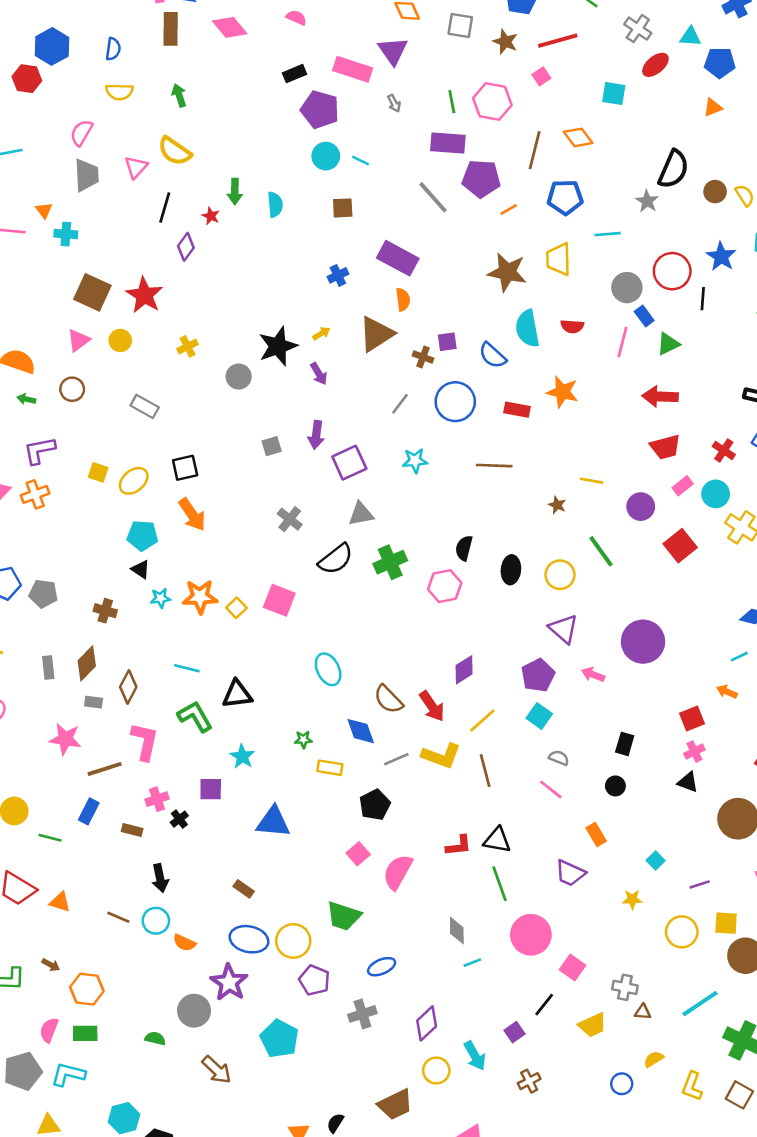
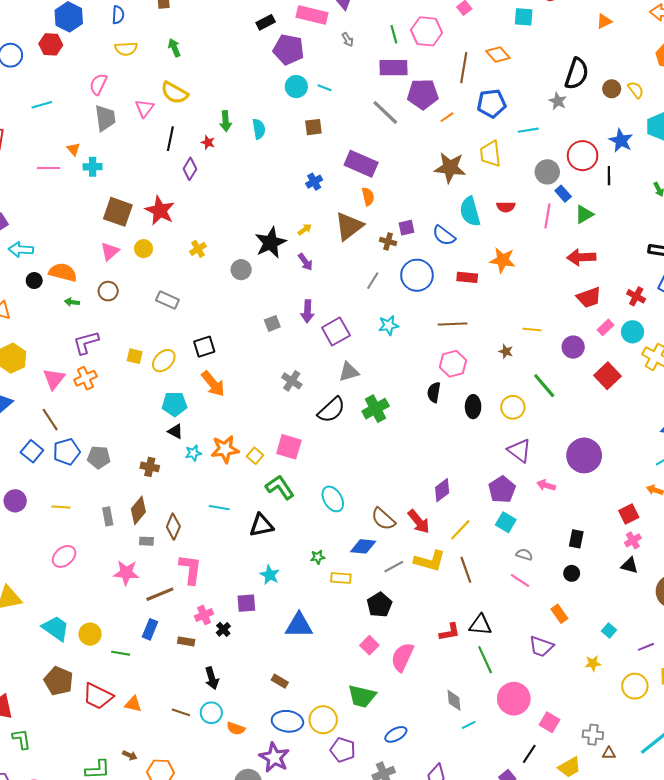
pink hexagon: (445, 586) -> (453, 364), moved
green L-shape: (195, 716) -> (280, 487), moved
blue diamond: (361, 731) -> (363, 546), turned -60

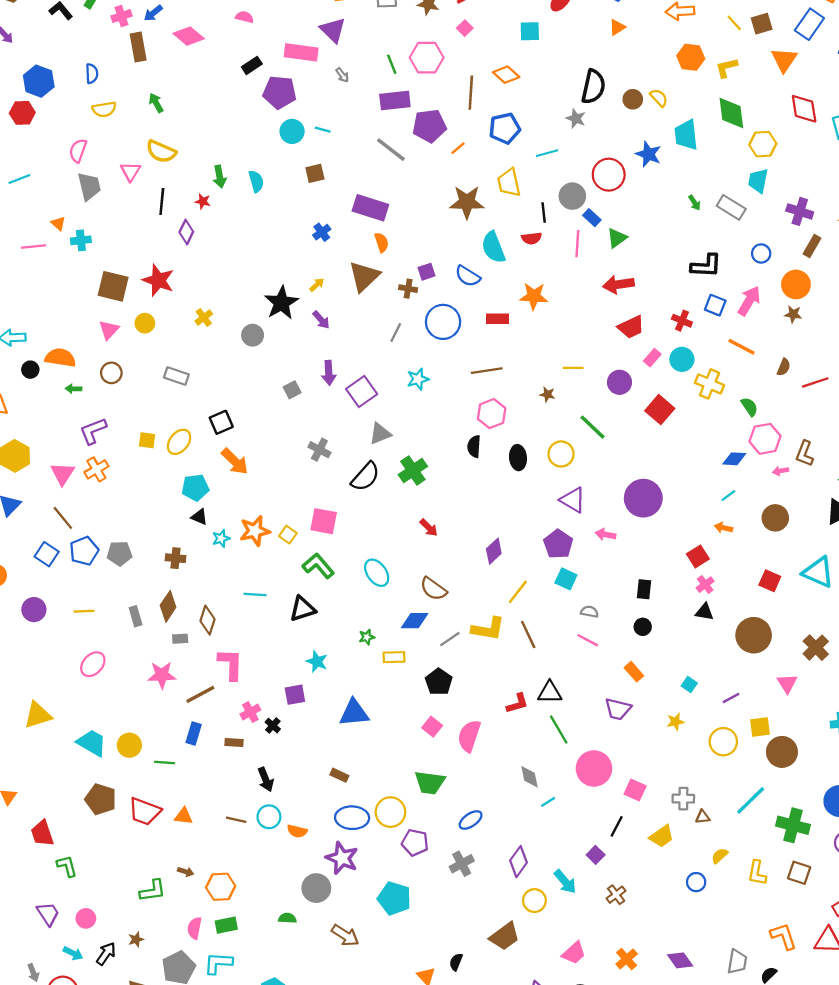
black line: (609, 176) -> (544, 213), moved
red arrow: (419, 522) -> (429, 528), moved, size x0.7

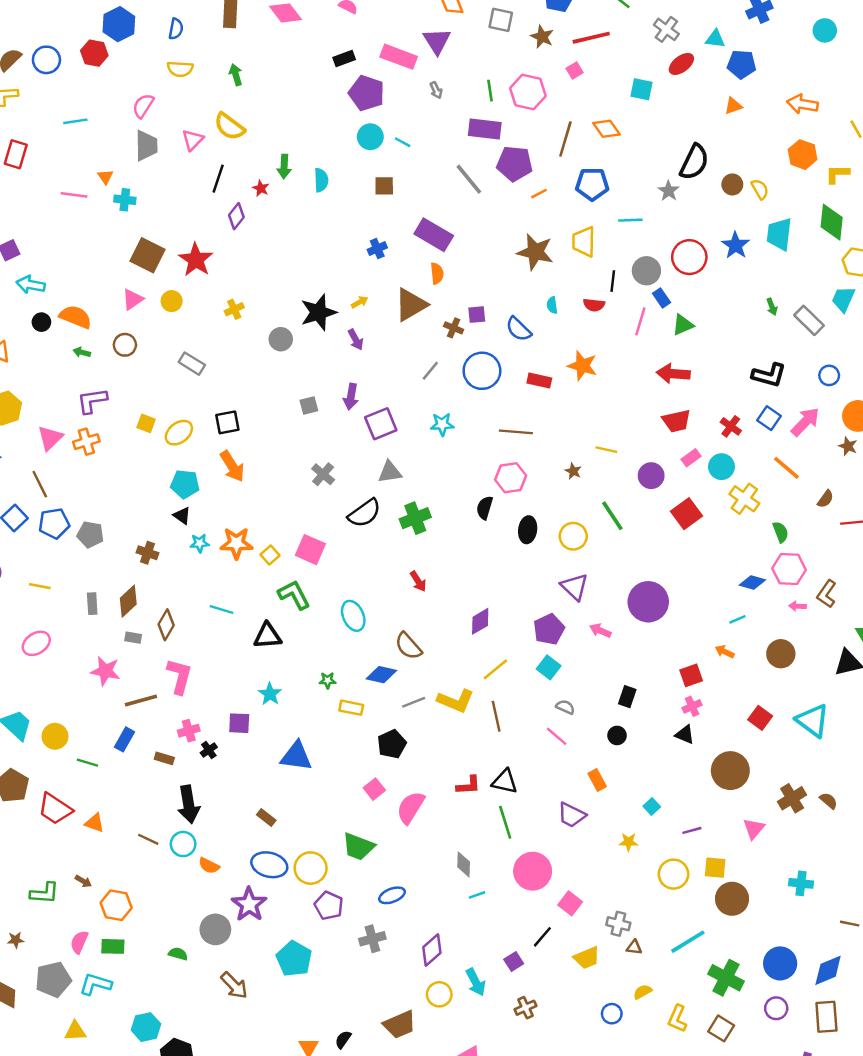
cyan semicircle: (493, 247) -> (552, 305), size x0.5
black arrow: (266, 779) -> (189, 804), size x1.4

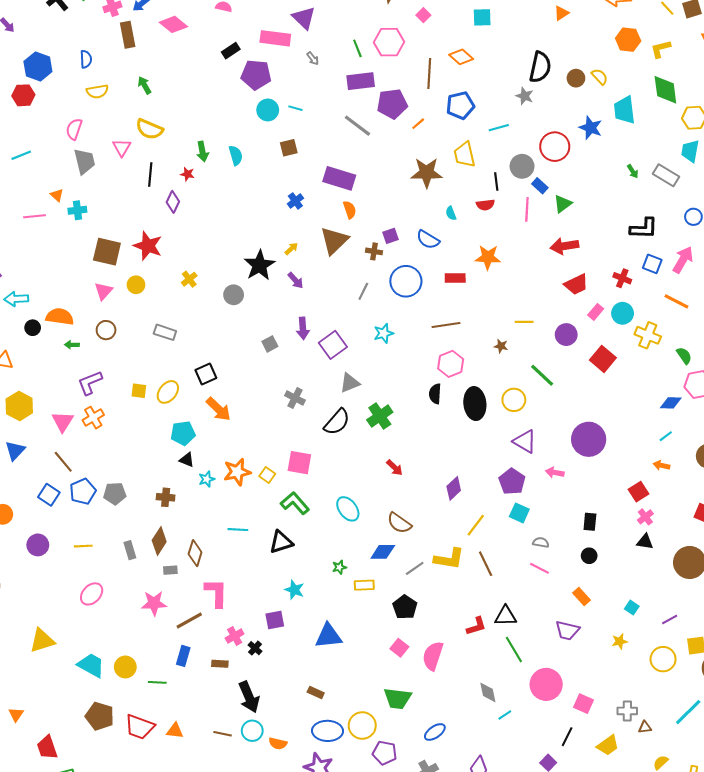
black ellipse: (528, 530) -> (475, 404), size x1.4

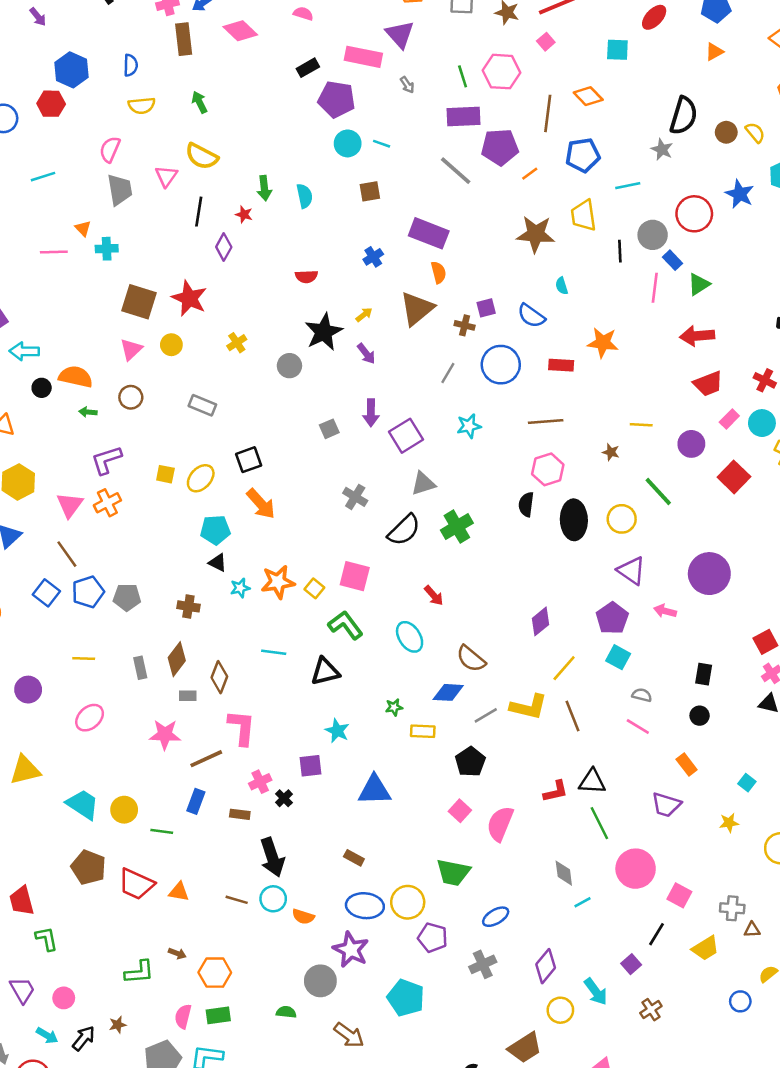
red semicircle: (485, 205) -> (306, 276), moved
red arrow: (395, 468) -> (434, 596), moved
purple circle: (38, 545) -> (28, 690), moved

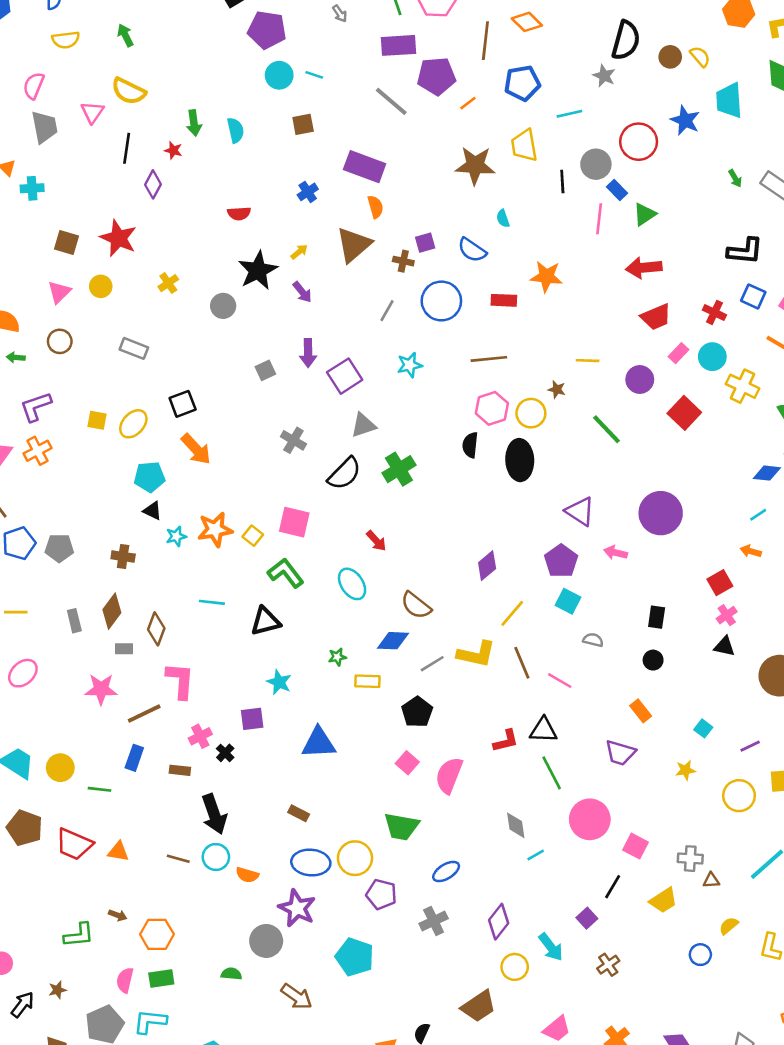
brown square: (139, 302) -> (66, 243), size x0.7
yellow circle: (622, 519) -> (531, 413), moved
pink line: (638, 727) -> (560, 681), moved

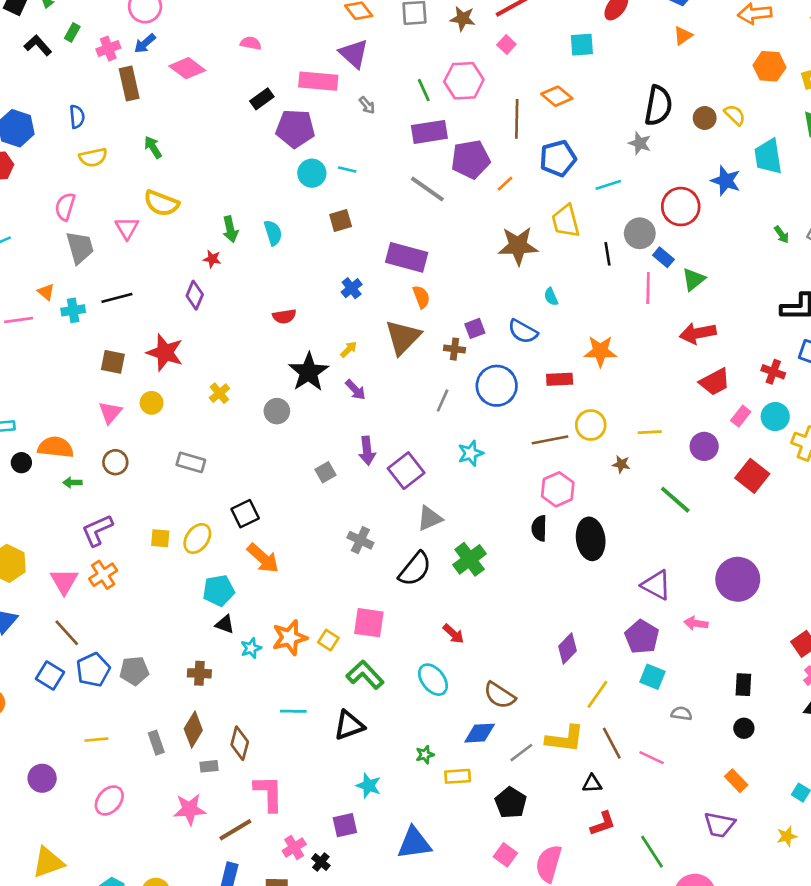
black line: (127, 148) -> (117, 298), moved, turned 72
yellow circle: (531, 413) -> (591, 425), moved
black triangle: (543, 730) -> (592, 784), moved, size x0.7

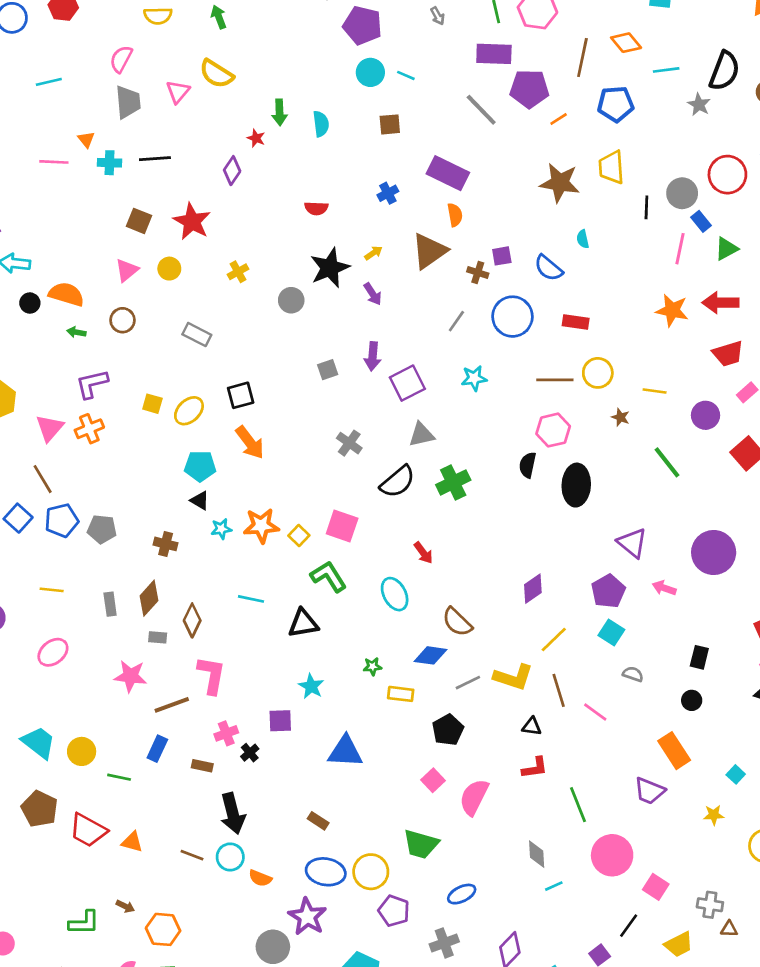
cyan line: (608, 185) -> (666, 70), moved
orange star: (600, 351) -> (672, 310), moved
orange rectangle: (736, 781) -> (674, 751), size x1.5

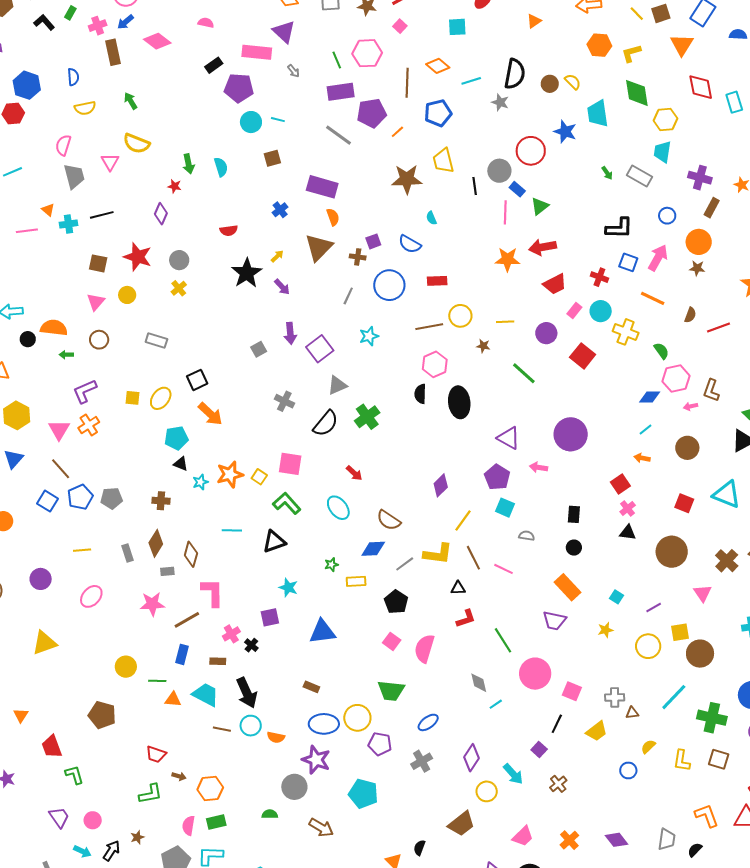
gray circle: (291, 300) -> (179, 260), moved
cyan trapezoid: (39, 742) -> (206, 694), moved
red trapezoid: (88, 830) -> (156, 754), moved, size x0.7
orange triangle: (132, 842) -> (173, 699), moved

